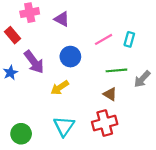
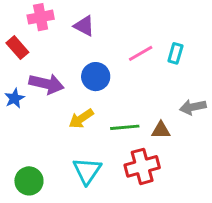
purple arrow: (34, 62) -> (46, 84), turned -40
green line: (116, 70) -> (125, 127), moved
gray arrow: (142, 79) -> (193, 107), turned 36
brown triangle: (110, 94) -> (161, 130), moved, turned -32

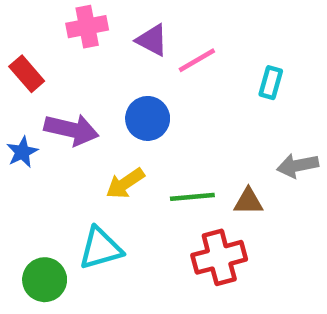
pink cross: (41, 17) -> (87, 27), moved
purple triangle: (84, 26) -> (152, 40), moved
pink line: (141, 53) -> (197, 60), moved
cyan triangle: (87, 171) -> (101, 248), moved, turned 40

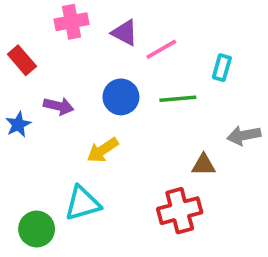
purple arrow: (71, 130) -> (59, 106), size x0.7
green line: (192, 197) -> (178, 99), moved

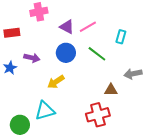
purple triangle: (125, 33) -> (67, 27), moved
red rectangle: (22, 60) -> (12, 33), turned -56
green line: (178, 99) -> (97, 54), turned 42

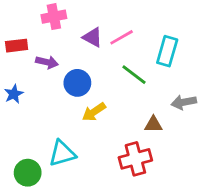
cyan rectangle: (121, 37) -> (167, 51), size x1.5
blue circle: (66, 53) -> (77, 83), moved
purple arrow: (32, 58) -> (47, 62), moved
yellow arrow: (56, 82) -> (94, 112), moved

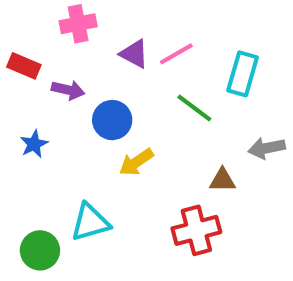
red rectangle: (17, 46) -> (24, 66), turned 30
blue star: (14, 94) -> (34, 144), moved

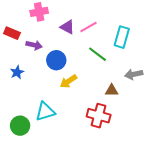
red cross: (196, 230) -> (99, 116), turned 30

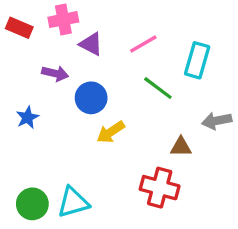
purple triangle: (67, 27) -> (91, 44), moved
red rectangle: (12, 33) -> (19, 28), moved
cyan triangle: (45, 112) -> (73, 202), moved

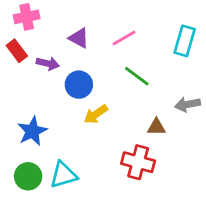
pink cross: (63, 20) -> (27, 17), moved
red rectangle: (19, 28) -> (17, 51), moved, turned 30
cyan rectangle: (197, 60) -> (185, 41), moved
blue star: (27, 117) -> (32, 131), moved, size x1.5

